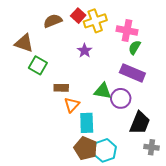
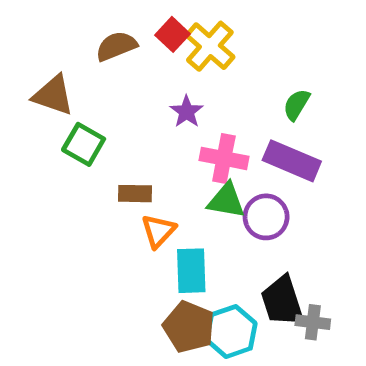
yellow cross: (95, 21) -> (210, 46), turned -30
pink cross: (127, 30) -> (224, 158), moved
black trapezoid: (140, 123) -> (282, 301), moved, turned 140
gray cross: (152, 147) -> (313, 322), moved

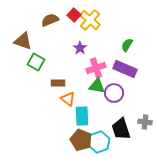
pink cross: (224, 158) -> (96, 68), turned -30
orange triangle: (158, 231) -> (68, 99), turned -35
gray cross: (313, 322) -> (145, 122), moved

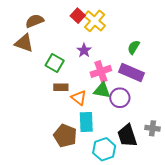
brown semicircle: (50, 20) -> (35, 21), moved
green square: (36, 62) -> (55, 63), moved
orange triangle: (68, 99) -> (79, 98), moved
brown pentagon: (81, 140) -> (65, 136), moved

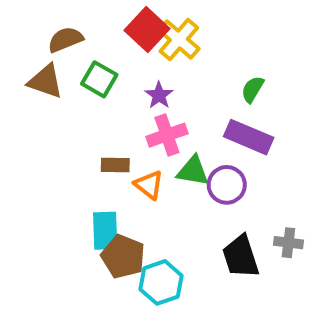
red square: (78, 16) -> (147, 30), size x1.5
green square: (55, 63) -> (99, 79), moved
pink cross: (101, 71) -> (167, 135), moved
cyan rectangle: (86, 122) -> (105, 231), moved
cyan hexagon: (104, 149) -> (161, 282), moved

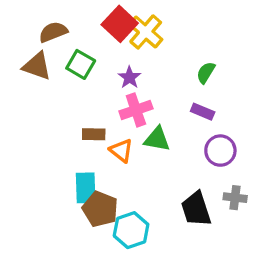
purple rectangle: (249, 137) -> (203, 112), size x0.6
purple circle: (227, 185) -> (220, 151), moved

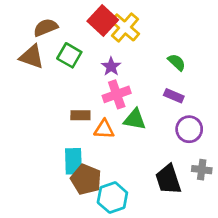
green semicircle: (206, 73) -> (177, 62), turned 102
orange triangle: (121, 151) -> (104, 129), turned -35

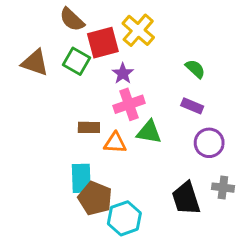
red square: (103, 20) -> (103, 43), moved, turned 32
brown semicircle: (46, 27) -> (72, 20), moved, turned -115

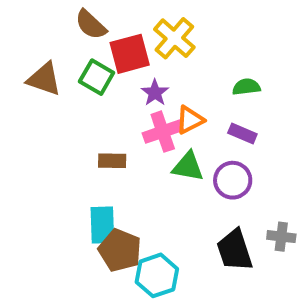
green semicircle: (195, 69) -> (246, 87), turned -50
orange triangle: (115, 143) -> (190, 120), moved, turned -30
purple circle: (209, 143) -> (233, 180), moved

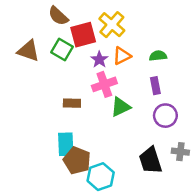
orange triangle: (190, 120) -> (122, 56), moved
purple rectangle: (242, 134) -> (155, 86), turned 56
green triangle: (188, 167) -> (121, 107), turned -35
purple circle: (233, 180) -> (165, 116), moved

